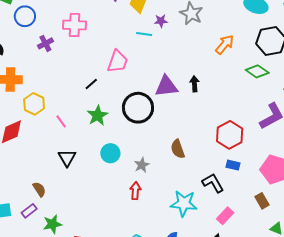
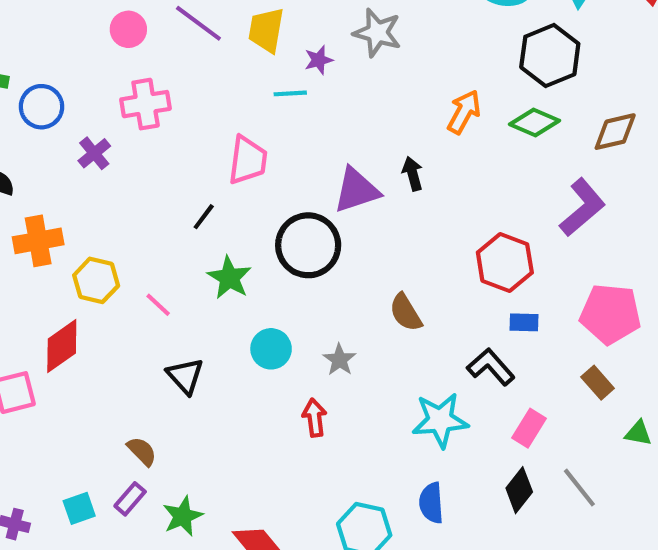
orange arrow: (225, 44) -> (464, 112), moved
red arrow: (135, 191) -> (314, 418), moved

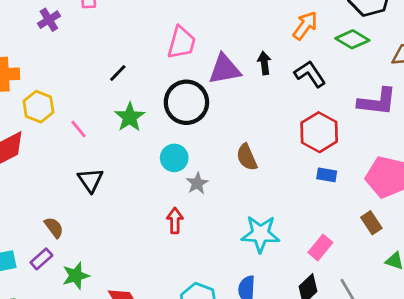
pink trapezoid: (248, 160) -> (182, 43), moved
purple L-shape: (582, 207) -> (377, 102), turned 39
cyan circle: (271, 349) -> (174, 158), moved
black L-shape: (491, 367) -> (310, 74), moved

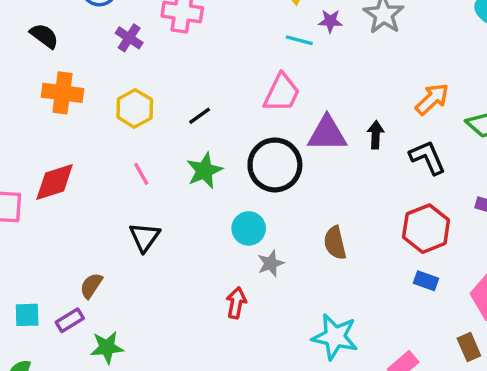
purple cross: (49, 20) -> (129, 38), turned -35
yellow hexagon: (38, 107) -> (135, 108), moved
brown semicircle: (54, 228) -> (91, 286), turned -120

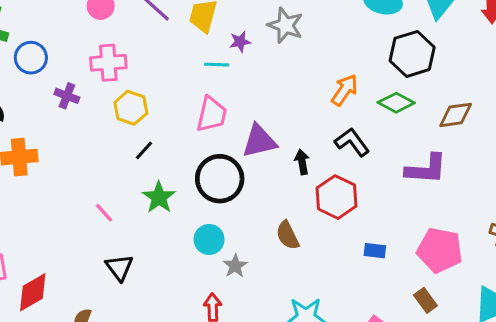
yellow hexagon: (135, 108) -> (131, 108), moved
black arrow: (376, 135) -> (302, 162), moved
red diamond: (55, 182) -> (33, 292), moved
red hexagon: (426, 229) -> (336, 197), moved

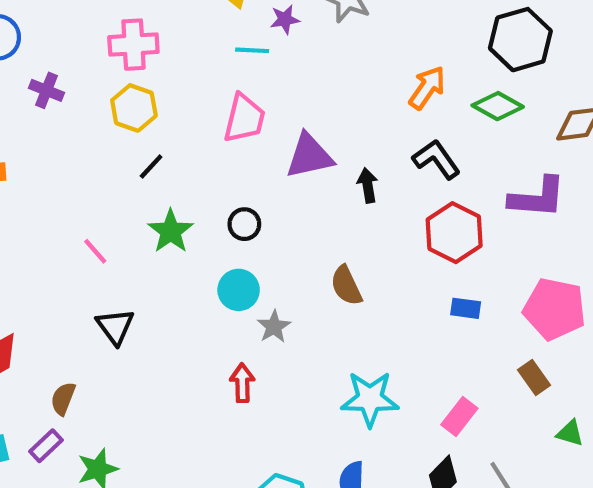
pink cross: (108, 63) -> (133, 45), moved
black circle: (220, 179) -> (244, 224), moved, size x0.5
red hexagon: (336, 197) -> (454, 233), moved

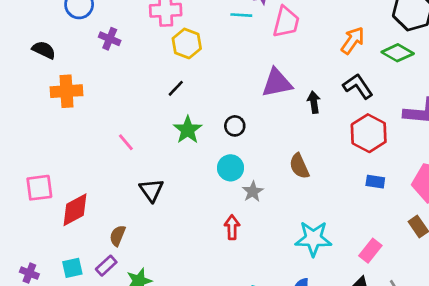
yellow hexagon: (134, 108) -> (187, 43), moved
pink trapezoid: (244, 118) -> (286, 22), moved
pink line: (95, 251) -> (126, 142), moved

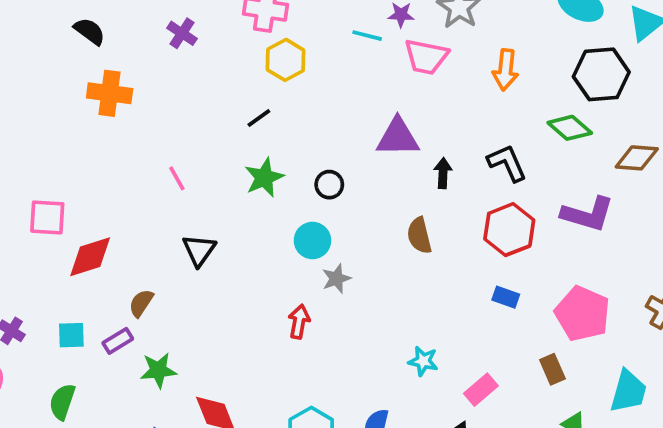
pink trapezoid: (286, 22) -> (426, 57), turned 76
orange arrow: (353, 40) -> (505, 70), moved, turned 140
brown semicircle: (299, 166) -> (419, 235), moved
cyan star: (313, 239) -> (423, 361), moved, size x0.6

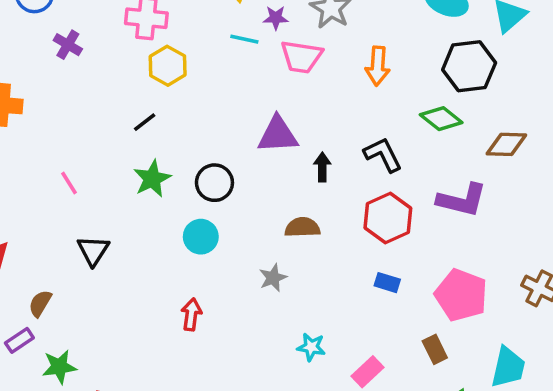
black circle: (329, 185) -> (214, 183), size x1.4
brown semicircle: (419, 235) -> (302, 227), turned 104
gray star: (336, 279) -> (273, 278), moved

